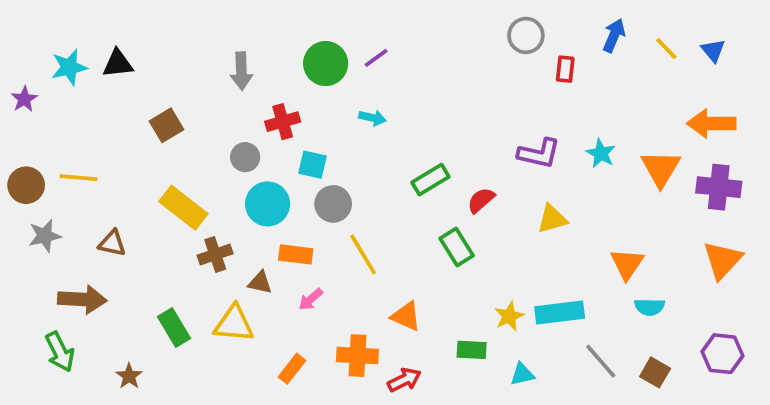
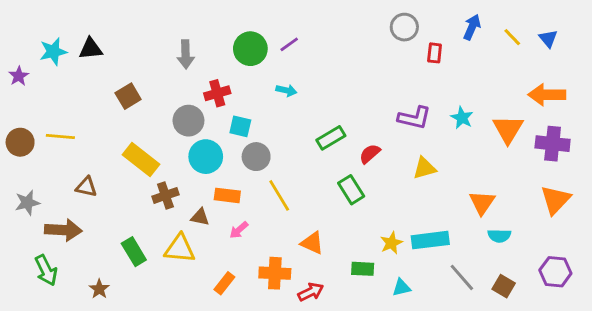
gray circle: (245, 157) -> (188, 121), size x1.4
gray star: (45, 236) -> (27, 203), moved

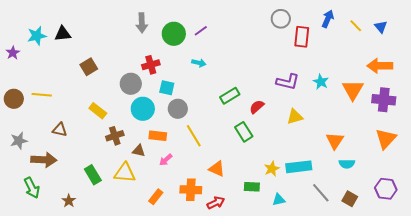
red rectangle: (435, 53) -> (302, 37), size x1.5
gray arrow: (186, 54) -> (142, 23), moved
yellow rectangle: (141, 159) -> (98, 111), size x0.7

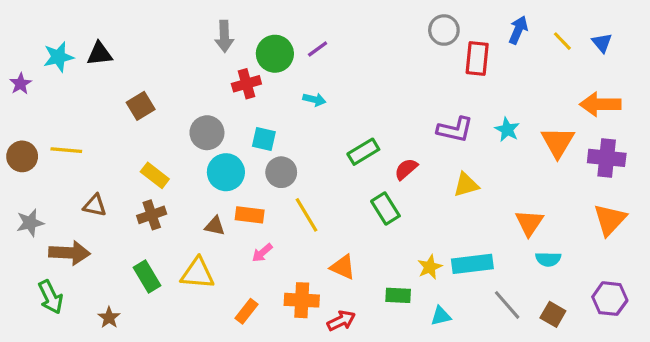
red cross: (151, 65) -> (246, 84), moved
brown cross: (115, 136) -> (152, 215), moved
brown triangle: (139, 151) -> (215, 226), moved

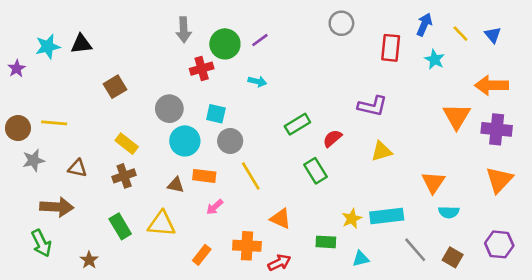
gray circle: (444, 30) -> (341, 23), moved
cyan star: (507, 130) -> (435, 59), moved
gray star: (30, 223) -> (33, 160), moved

